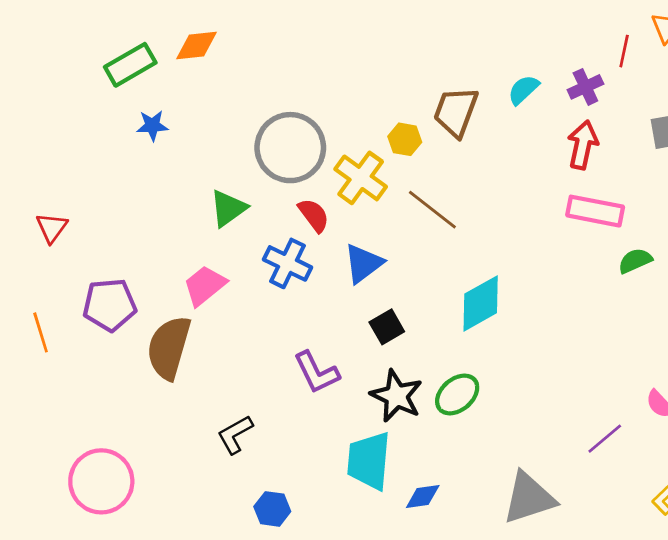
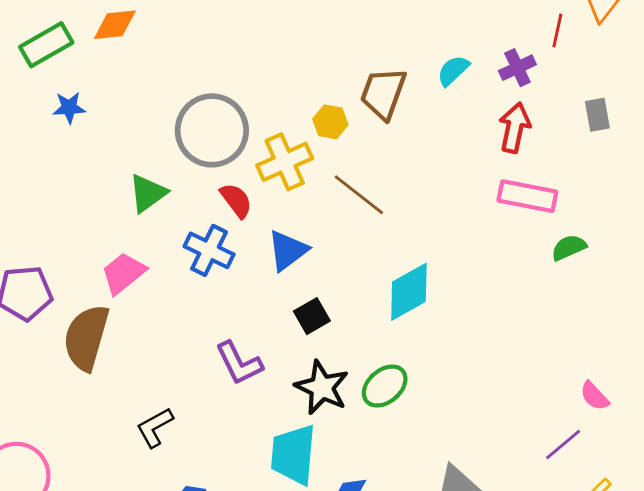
yellow cross: (361, 178) -> (285, 162), turned 30
purple line: (605, 439) -> (563, 445), moved

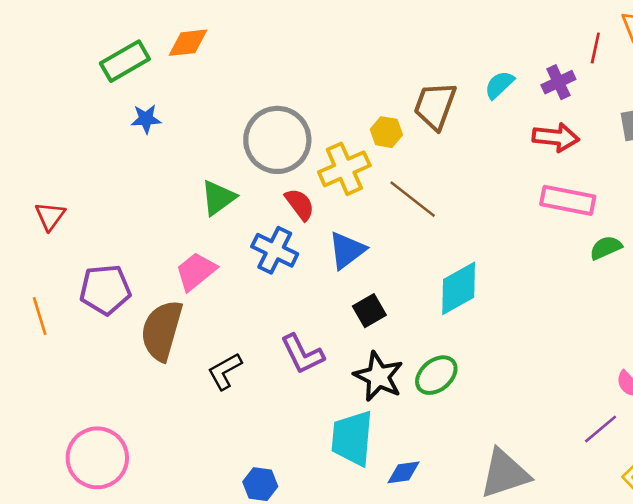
red arrow: (515, 128) -> (556, 137), turned 84
black L-shape: (155, 427) -> (225, 371), moved

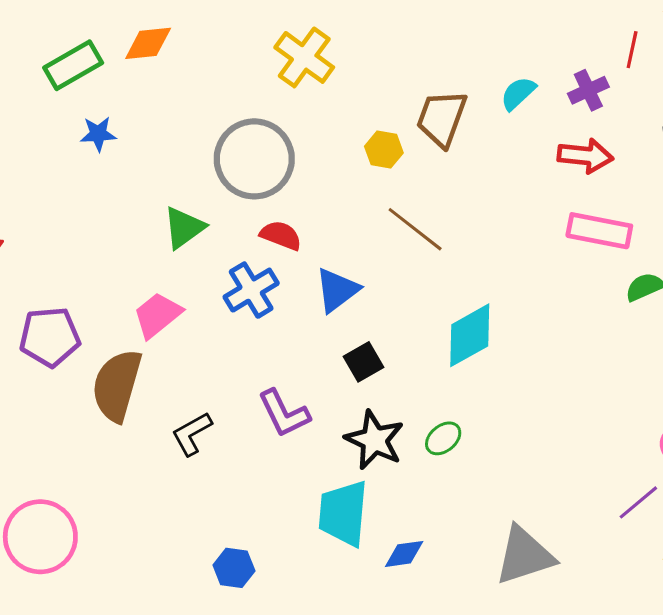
yellow cross: (344, 169) -> (304, 57), moved, turned -30
red semicircle: (300, 204) -> (281, 235), turned -32
blue cross: (275, 250) -> (251, 290), turned 33
green ellipse: (436, 375) -> (443, 438), size x0.7

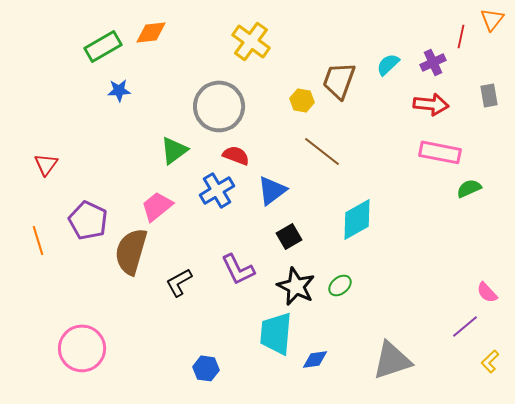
purple pentagon: (50, 337) -> (88, 220), turned 30

